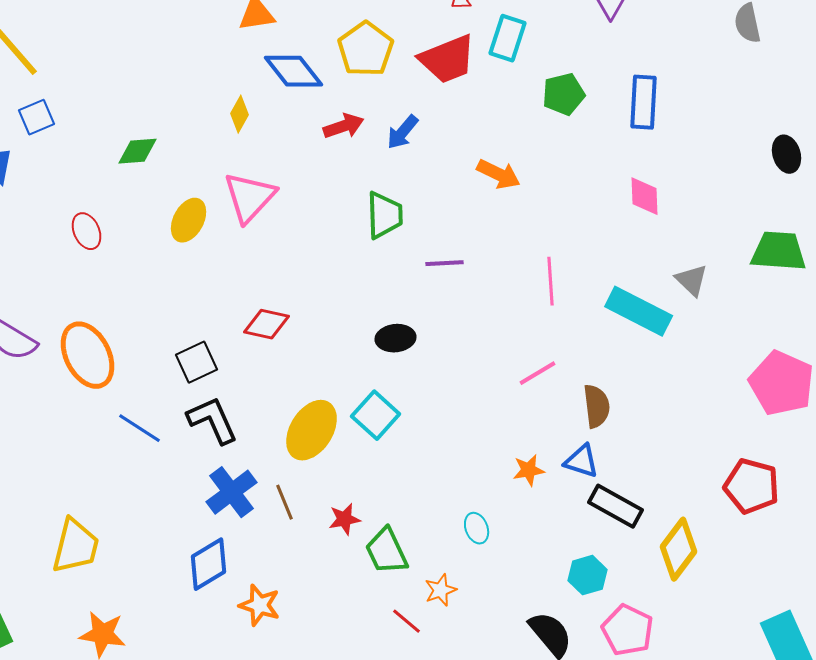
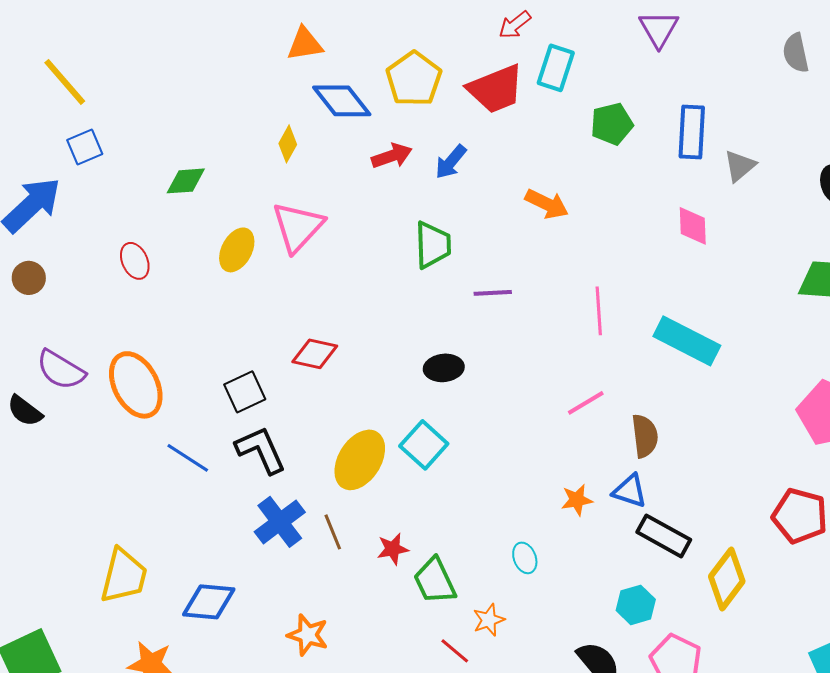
gray triangle: (692, 280) -> (740, 166), moved, turned 36
blue diamond: (209, 564) -> (209, 602), moved, turned 36

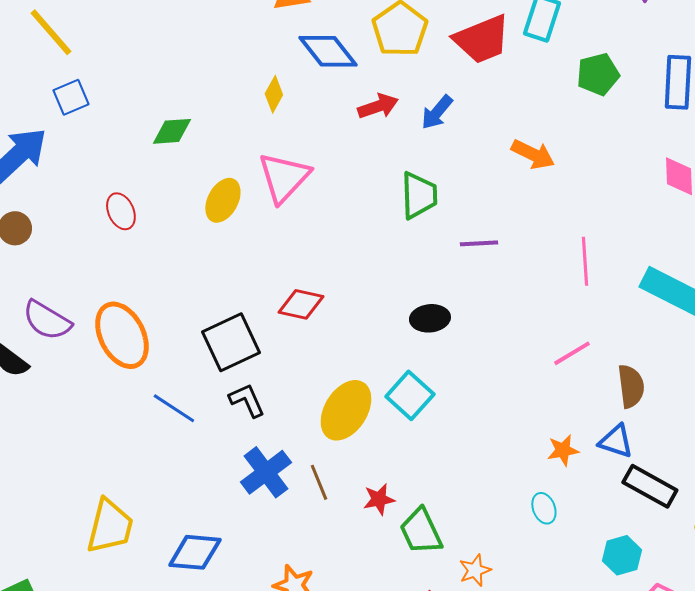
black square: (245, 392) -> (231, 342), size x1.4
black L-shape: (261, 450) -> (247, 400), size x0.7
cyan ellipse: (525, 558) -> (544, 508), moved

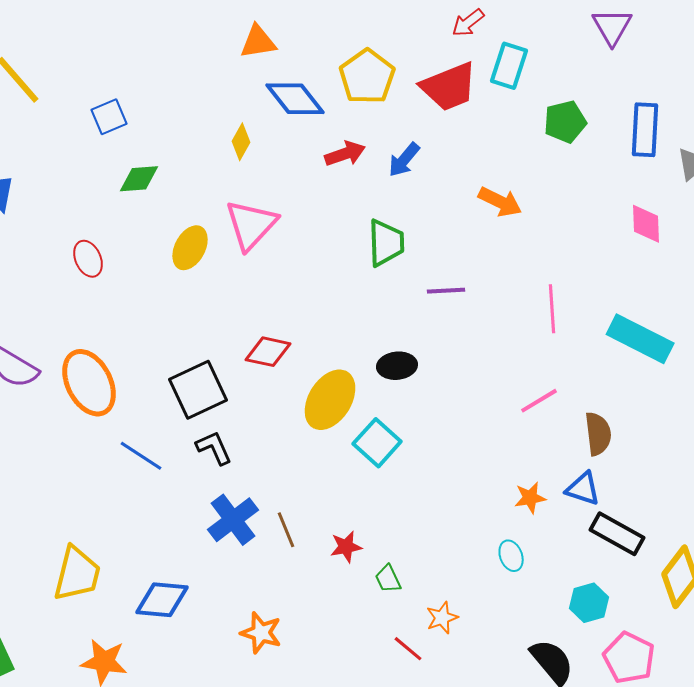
blue square: (71, 97) -> (109, 117), moved
yellow ellipse: (346, 410) -> (330, 400), moved
green trapezoid: (421, 531) -> (388, 579), size x0.6

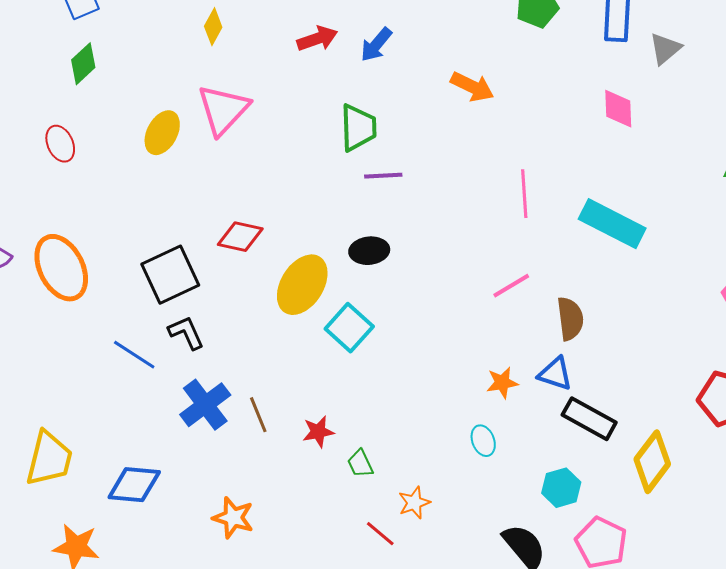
green diamond: (139, 179) -> (83, 64), moved, turned -39
purple line: (446, 291) -> (383, 176), moved
blue line: (141, 456) -> (134, 355), moved

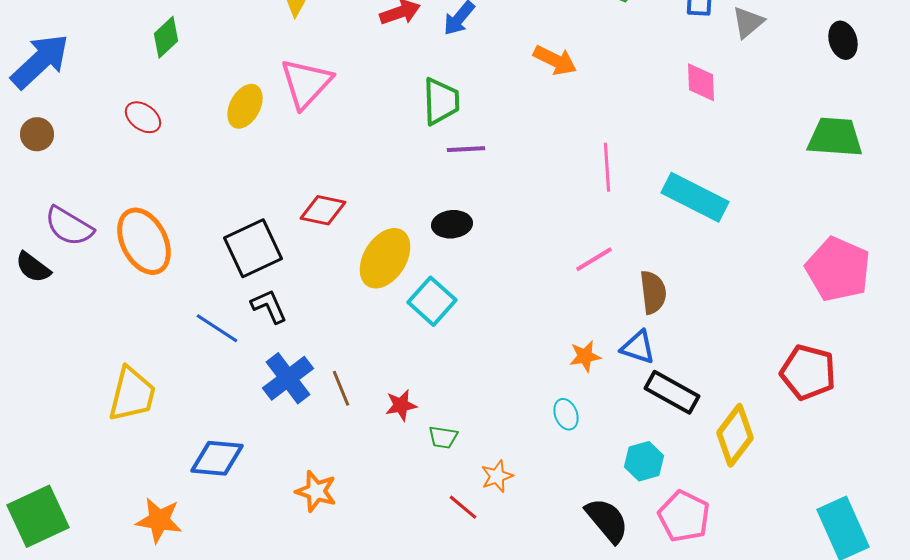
red ellipse: (60, 144) -> (143, 117), turned -30
yellow trapezoid: (49, 459) -> (132, 394), moved
green trapezoid: (360, 464) -> (443, 437), turned -56

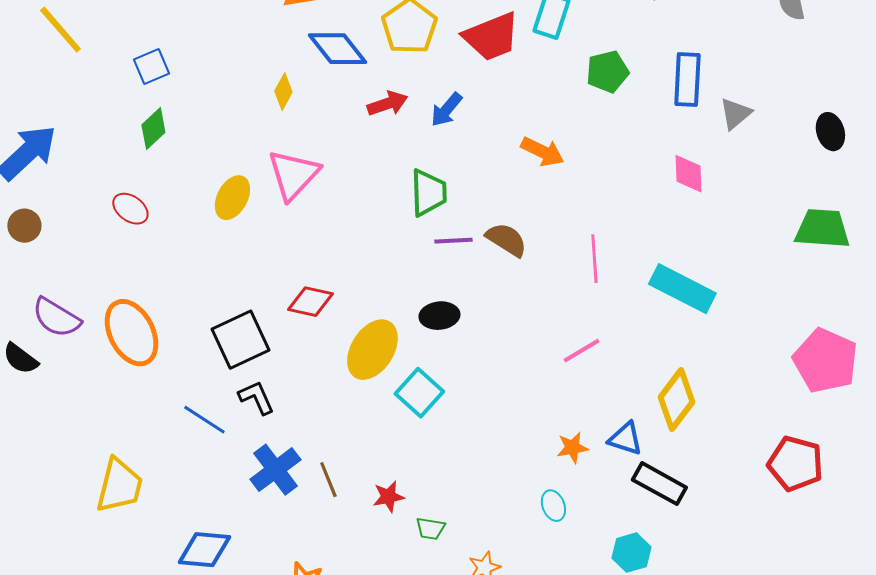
brown semicircle: (653, 292) -> (506, 240), moved, turned -51
yellow diamond: (735, 435) -> (676, 400), moved

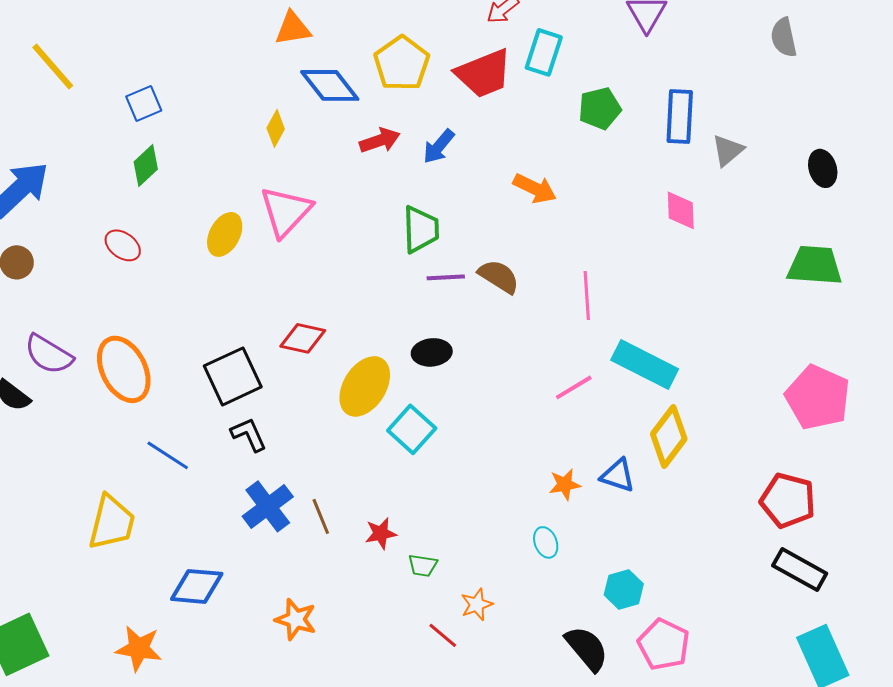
cyan rectangle: (682, 289) -> (645, 364), moved
blue line: (204, 420) -> (168, 455), moved
black rectangle: (659, 484) -> (800, 569), moved

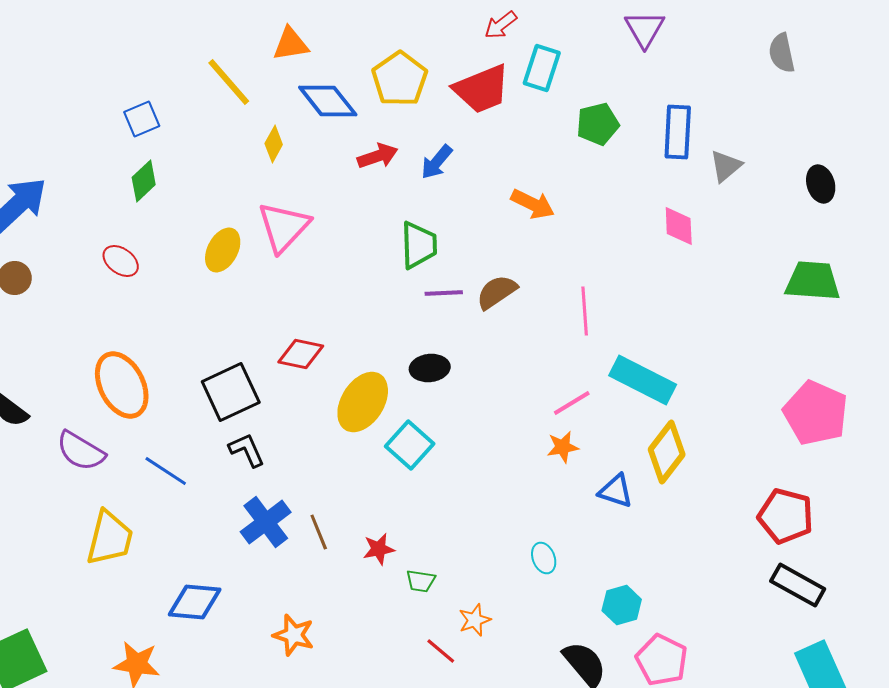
yellow line: (53, 66) -> (229, 82), moved
brown semicircle: (499, 276) -> (497, 292), turned -66
purple semicircle: (49, 354) -> (81, 451), moved
orange star: (565, 484) -> (563, 447), moved

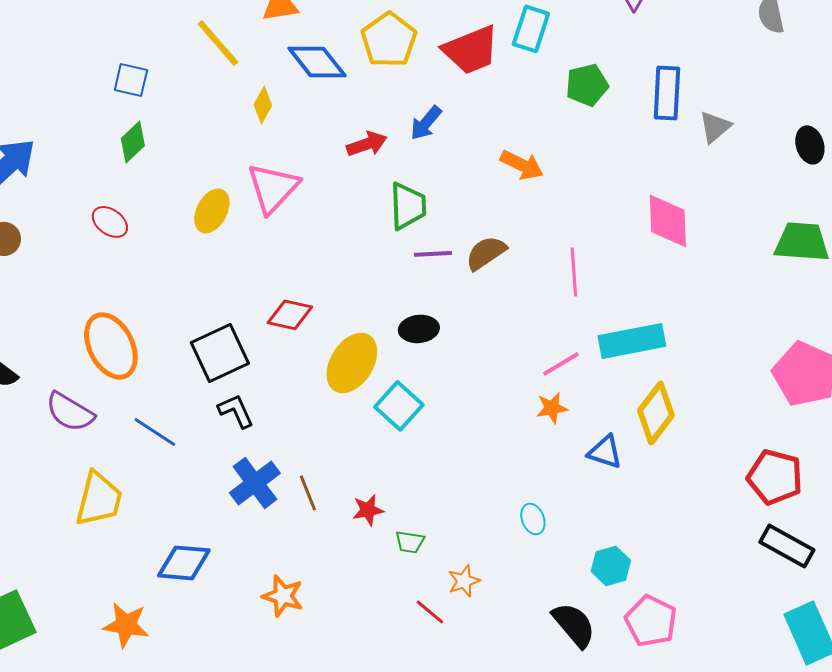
blue square: (142, 119) -> (131, 80), turned 36
red arrow: (378, 156) -> (367, 144), moved
pink diamond: (679, 226) -> (668, 221), moved, size x1.4
cyan rectangle: (643, 380) -> (632, 341), turned -38

